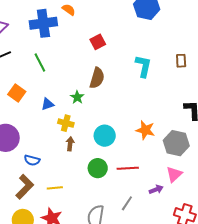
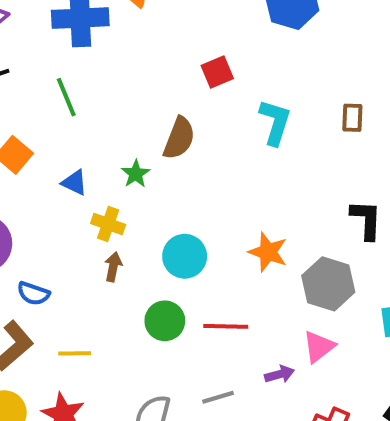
red square: (98, 42) -> (217, 72), moved
blue triangle: (48, 104) -> (74, 183), turned 40
gray line: (127, 203) -> (218, 397), turned 35

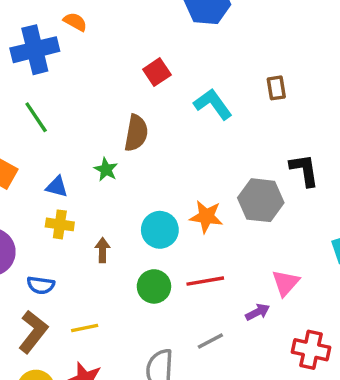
cyan L-shape: (275, 122) -> (213, 104), turned -42
yellow cross: (108, 224) -> (60, 224), moved
orange star: (268, 252) -> (206, 217), moved
gray hexagon: (328, 284) -> (261, 200), moved

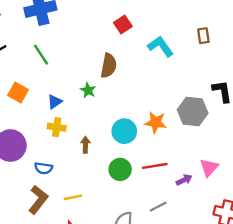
blue triangle: (57, 187) -> (55, 102), turned -49
purple arrow: (258, 312) -> (184, 180), moved

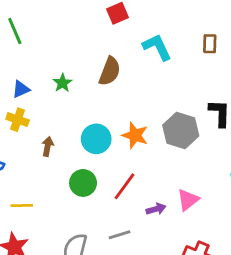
brown semicircle: (109, 66) -> (110, 71), moved
red line: (155, 166) -> (124, 186), turned -55

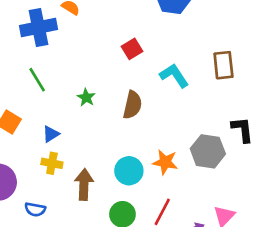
brown rectangle: (210, 44) -> (223, 65), size x1.5
green star: (62, 83) -> (86, 97), moved
brown arrow: (48, 146) -> (84, 185), size x1.6

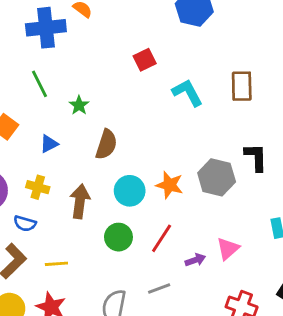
green star: (86, 97) -> (79, 105), moved
brown semicircle: (132, 105) -> (106, 144), moved
yellow cross: (52, 163) -> (38, 187), moved

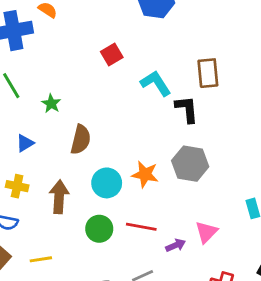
black L-shape: (256, 157) -> (187, 109), moved
red line: (162, 238) -> (141, 227), turned 72

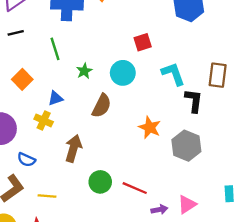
orange star: (145, 174) -> (150, 127), moved
cyan circle: (107, 183) -> (123, 73), moved
yellow cross: (17, 186) -> (44, 120), moved

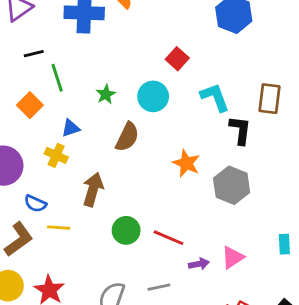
black line: (16, 33) -> (34, 54), moved
red square: (143, 42) -> (177, 59), turned -30
green line: (55, 49) -> (57, 78), moved
yellow line: (47, 196) -> (59, 228), moved

